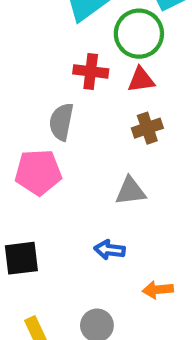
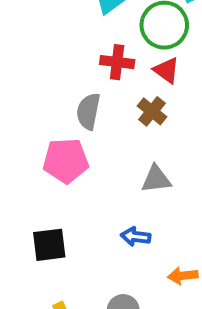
red triangle: (141, 80) -> (166, 70), turned 44
brown cross: (147, 128) -> (152, 111), moved, turned -32

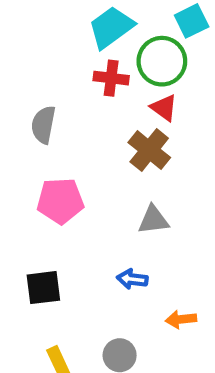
red cross: (117, 62) -> (111, 78), moved
gray semicircle: (88, 111) -> (43, 125), moved
brown cross: (152, 111) -> (149, 150), size x1.4

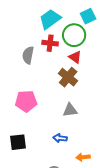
gray semicircle: (43, 125) -> (28, 55), moved

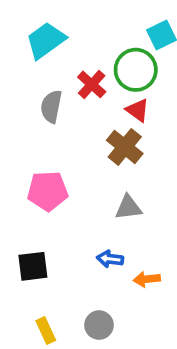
cyan trapezoid: (50, 19) -> (46, 40), moved
red cross: (50, 43) -> (92, 84), turned 35
orange arrow: (83, 157) -> (147, 279), moved

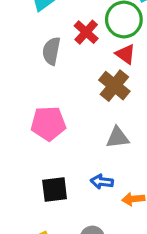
black square: (33, 266) -> (55, 190), moved

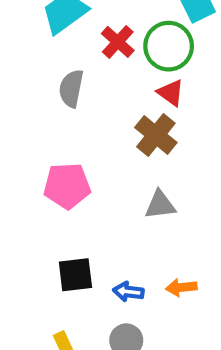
red cross: (86, 32) -> (118, 42), moved
blue arrow: (102, 182) -> (128, 292), moved

